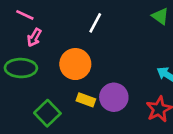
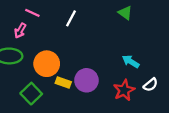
pink line: (25, 15) -> (32, 13), moved
orange circle: (75, 64) -> (47, 64), moved

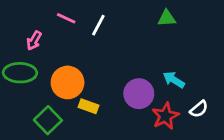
pink line: (32, 13) -> (66, 18), moved
green triangle: (125, 13) -> (167, 18), turned -40
purple circle: (86, 80) -> (139, 94), moved

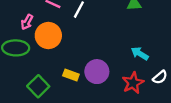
orange circle: (68, 82) -> (48, 35), moved
purple circle: (139, 94) -> (97, 72), moved

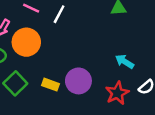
green square: (38, 86) -> (15, 83), moved

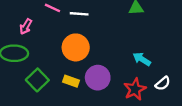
white line: (59, 14) -> (79, 14), turned 66
orange circle: (26, 42) -> (76, 47), moved

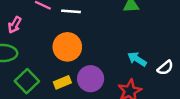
yellow rectangle: (71, 81) -> (62, 82), turned -42
white semicircle: (163, 83) -> (165, 68), moved

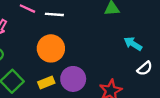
cyan arrow: (137, 59) -> (133, 44), moved

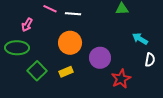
white semicircle: (145, 68) -> (150, 60), turned -40
purple circle: (73, 79) -> (100, 58), moved

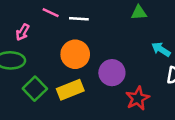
yellow rectangle: (66, 72) -> (70, 90), size x1.5

